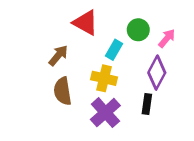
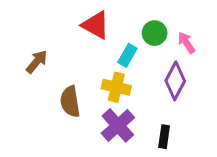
pink arrow: (167, 38) -> (186, 43), turned -72
brown arrow: (58, 55) -> (37, 62), moved
black rectangle: (147, 104) -> (164, 137), moved

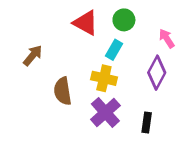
green circle: (155, 33) -> (124, 20), moved

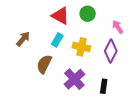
cyan rectangle: (114, 50) -> (57, 40), moved
yellow cross: (104, 78) -> (81, 47), moved
brown semicircle: (63, 91) -> (44, 64), turned 36

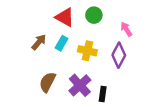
brown arrow: (23, 39) -> (39, 42), moved
brown semicircle: (44, 64) -> (47, 82), moved
black rectangle: (104, 86) -> (103, 94), moved

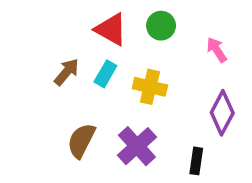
purple diamond: (119, 55) -> (222, 113), moved
black rectangle: (103, 94) -> (196, 161), moved

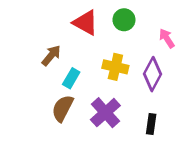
cyan rectangle: (105, 74) -> (71, 78), moved
purple diamond: (222, 113) -> (153, 74), moved

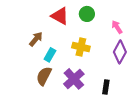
purple diamond: (153, 74) -> (120, 52), moved

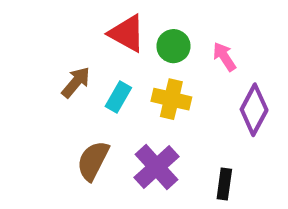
green circle: (87, 14) -> (173, 46), moved
pink arrow: (117, 27) -> (224, 57), moved
cyan rectangle: (50, 55) -> (118, 97), moved

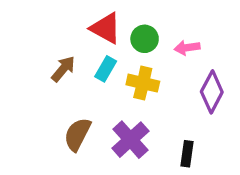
pink arrow: (224, 57) -> (187, 48), turned -65
cyan rectangle: (118, 97) -> (106, 69), moved

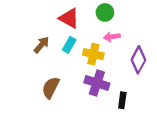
green circle: (145, 39) -> (105, 12), moved
pink arrow: (187, 48) -> (112, 37), moved
purple cross: (130, 140) -> (97, 83), moved, turned -30

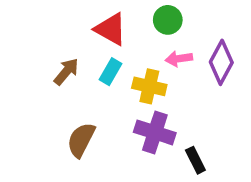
purple diamond: (138, 60) -> (221, 62), moved
black rectangle: (122, 100) -> (195, 160), turned -35

